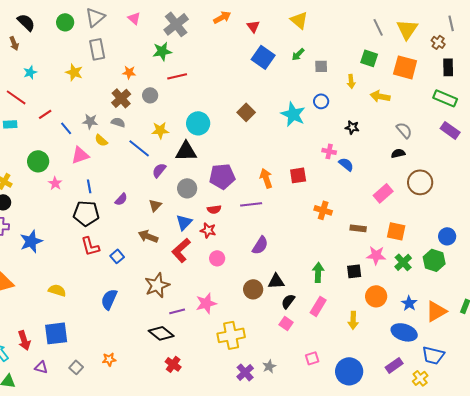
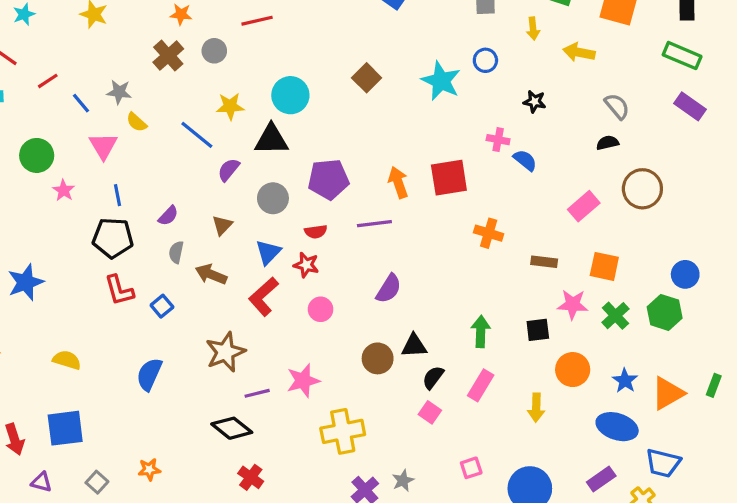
gray semicircle: (118, 122) -> (176, 252), moved, turned -96
pink triangle: (80, 155) -> (103, 146), turned -42
red square: (298, 175) -> (449, 178), size x1.4

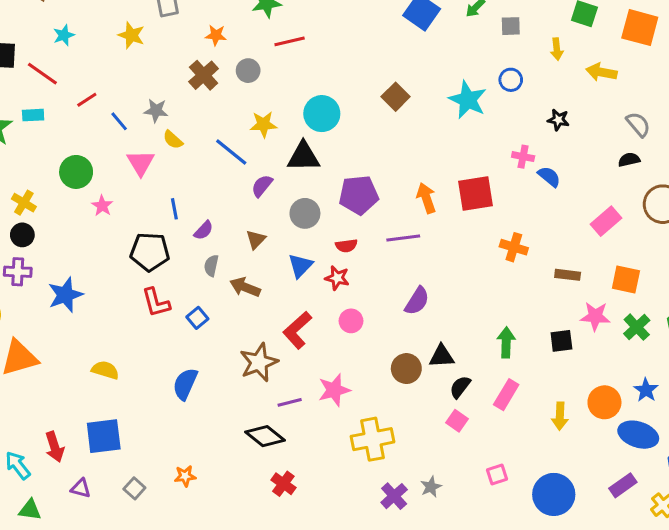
blue line: (118, 195) -> (174, 209), moved
red L-shape: (263, 297) -> (297, 330), moved
orange circle: (573, 370) -> (604, 402), moved

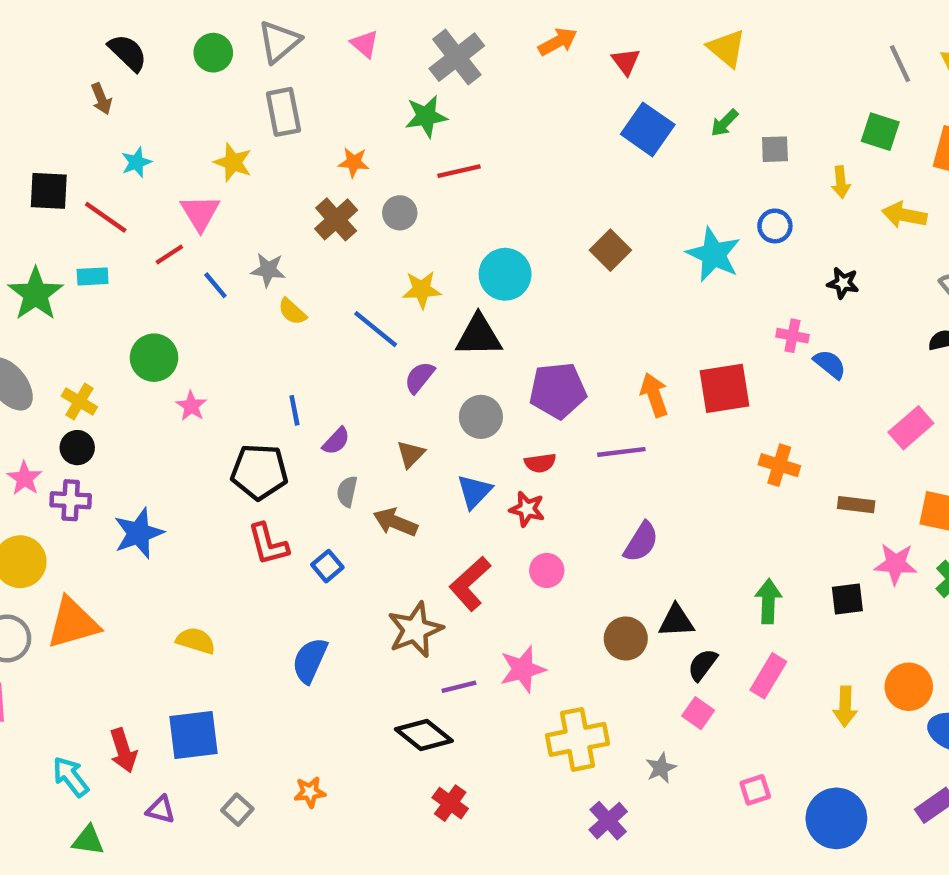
pink triangle: (141, 163) -> (200, 213), moved
gray star: (431, 487) -> (661, 768), moved

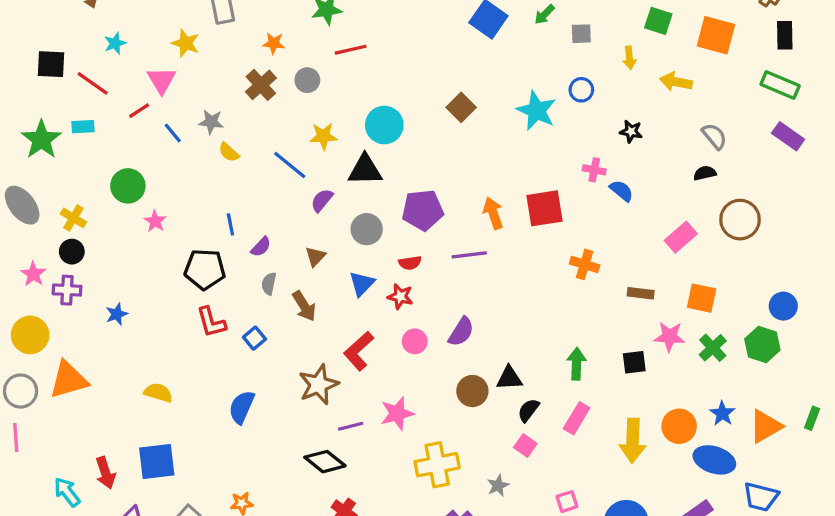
brown arrow: (395, 522) -> (304, 306), turned -144
blue star: (139, 533) -> (117, 314), size x0.6
purple semicircle: (641, 542) -> (461, 332), moved
yellow arrow: (845, 706) -> (633, 441), size x1.5

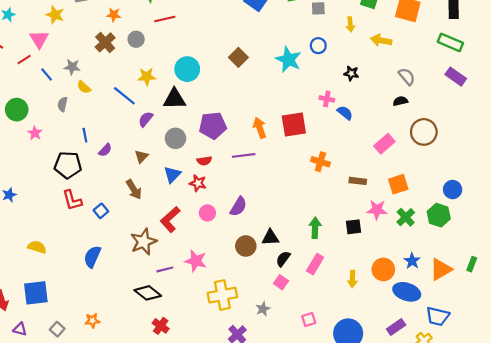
gray semicircle: (269, 284) -> (63, 104), moved
orange square: (702, 298) -> (398, 184), turned -30
pink star: (397, 413) -> (196, 261), turned 30
yellow arrow: (633, 441) -> (352, 279), size x0.6

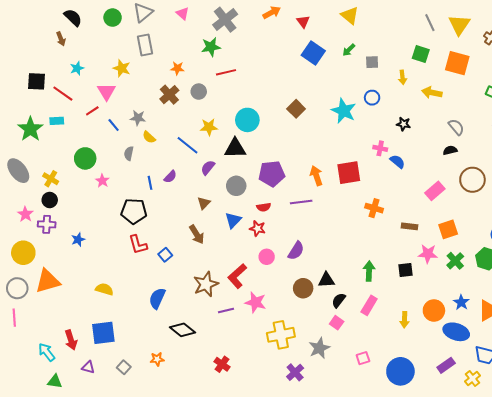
purple semicircle: (105, 150) -> (170, 177), moved
red L-shape: (170, 219) -> (237, 276), moved
black diamond: (148, 293) -> (182, 330), moved
gray star: (263, 309) -> (319, 348), size x1.5

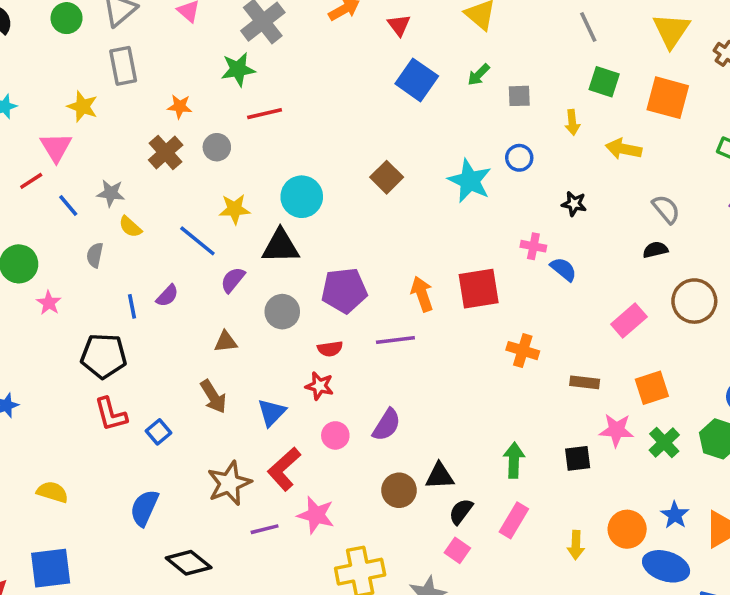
gray line: (430, 23) -> (588, 27), moved
brown triangle: (204, 203) -> (226, 342), turned 40
blue triangle: (233, 220) -> (272, 412), moved

